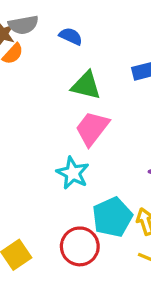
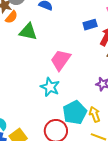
green triangle: (86, 85) -> (28, 32), moved

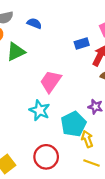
green triangle: (28, 32) -> (16, 52), turned -36
cyan pentagon: (75, 112) -> (74, 124), moved

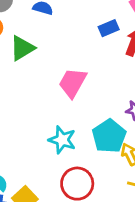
cyan star: (40, 110) -> (62, 140), moved

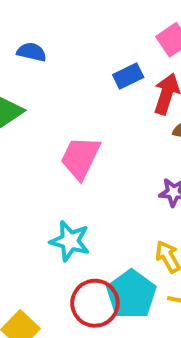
cyan pentagon: (109, 136) -> (131, 294), moved

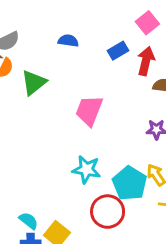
blue semicircle: (32, 52) -> (68, 41), moved
cyan pentagon: (131, 294) -> (130, 183), moved

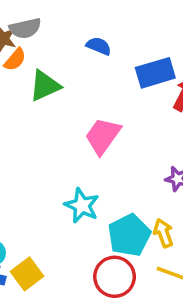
blue rectangle: (118, 51) -> (155, 73), size x1.5
red circle: (108, 212) -> (115, 277), moved

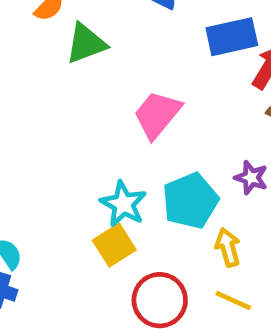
cyan pentagon: (129, 235) -> (190, 201), moved
yellow square: (27, 274) -> (114, 245), moved

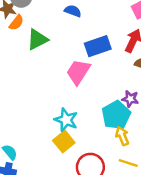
blue rectangle: (232, 37) -> (98, 46), moved
cyan pentagon: (190, 201) -> (116, 115), moved

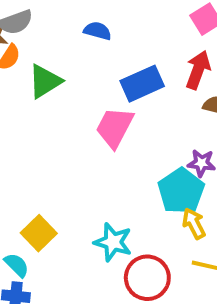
cyan star: (66, 120) -> (113, 242), moved
yellow square: (64, 142) -> (39, 233), moved

